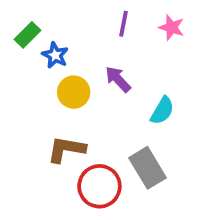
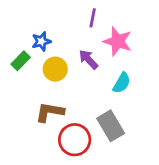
pink star: (171, 27) -> (118, 41), moved, size x1.5
green rectangle: (27, 35) -> (21, 61), moved
blue star: (55, 55) -> (41, 41), turned 30

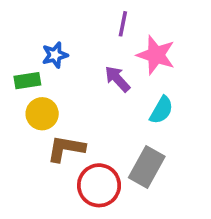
green rectangle: (21, 61) -> (27, 81), turned 36
yellow circle: (55, 69) -> (42, 114), moved
gray rectangle: (111, 126) -> (147, 167), turned 60

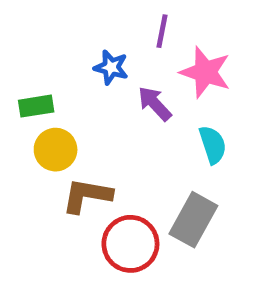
blue star: (55, 55) -> (111, 67), moved, turned 30
cyan semicircle: (161, 110) -> (213, 145), turned -48

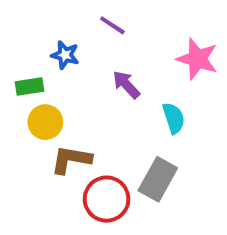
purple line: (162, 31) -> (112, 25), moved, turned -68
blue star: (111, 67) -> (65, 55), moved
pink star: (205, 72) -> (197, 59), moved

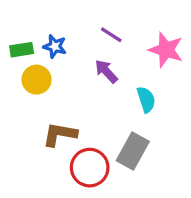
purple line: (112, 25) -> (111, 35), moved
green rectangle: (30, 87) -> (22, 50), moved
yellow circle: (45, 122) -> (37, 80), moved

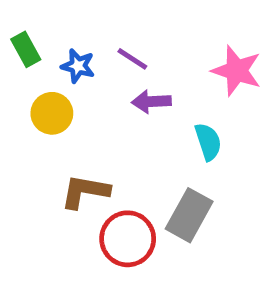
purple line: (111, 35) -> (132, 59), moved
green rectangle: (22, 50) -> (26, 49), moved, turned 70
purple arrow: (106, 71) -> (151, 101), turned -50

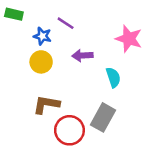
green rectangle: (26, 49) -> (14, 14), moved, turned -48
purple line: (132, 59) -> (66, 23), moved
yellow circle: (52, 113) -> (41, 62), moved

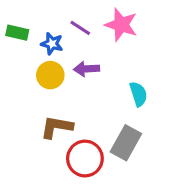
green rectangle: (14, 14) -> (17, 33), moved
pink star: (129, 39) -> (121, 25), moved
purple arrow: (82, 55) -> (87, 69), moved

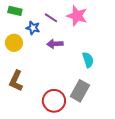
green rectangle: (17, 33) -> (15, 11), moved
yellow circle: (50, 75) -> (14, 43), moved
brown L-shape: (57, 127) -> (16, 81), moved, turned -75

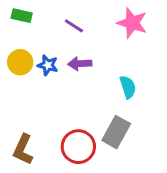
pink star: (77, 16) -> (132, 23), moved
blue star: (33, 28) -> (48, 65), moved
brown L-shape: (16, 81) -> (23, 150), moved

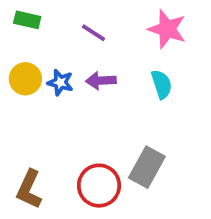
cyan semicircle: (128, 87) -> (162, 84), moved

